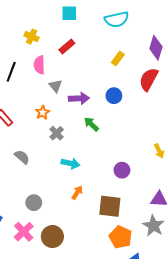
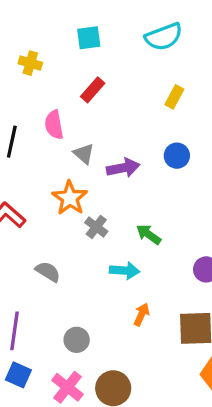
yellow cross: (32, 37) -> (30, 63), moved
orange star: (42, 113) -> (70, 198), size x1.5
green arrow: (91, 124) -> (149, 234), moved

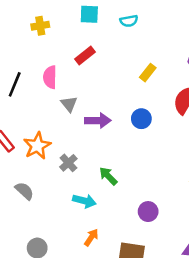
cyan semicircle: (164, 37) -> (129, 21), moved, size x0.6
yellow cross: (30, 63) -> (40, 26), turned -36
orange star: (70, 198) -> (37, 146), moved

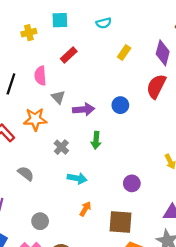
cyan square: (89, 14) -> (60, 20), moved
yellow rectangle: (148, 73) -> (124, 53), moved
orange star: (37, 146) -> (35, 119), moved, turned 30
green arrow: (108, 176) -> (96, 140), moved, turned -126

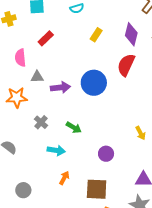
gray triangle: (58, 97) -> (37, 77), turned -48
blue circle: (120, 105) -> (94, 83), size x1.6
green arrow: (96, 140) -> (74, 127), moved, turned -63

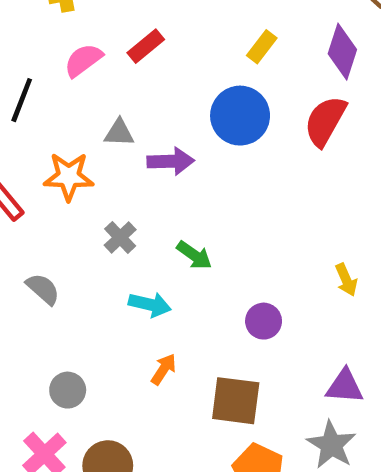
pink semicircle: (20, 58) -> (83, 60), moved, turned 54
blue circle: (94, 83) -> (240, 116), moved

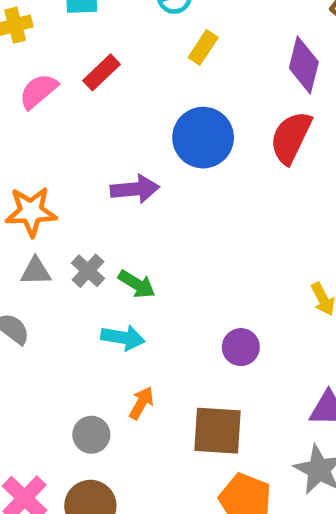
yellow rectangle: (262, 47) -> (203, 47), moved
gray triangle: (119, 133) -> (36, 271), moved
green arrow: (194, 255) -> (137, 284), moved
gray circle: (68, 390) -> (91, 435), moved

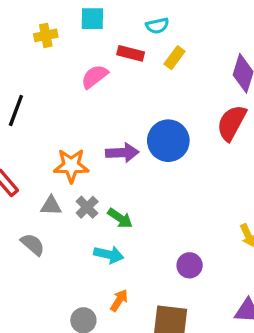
red rectangle: (102, 72) -> (131, 53), moved, turned 55
pink semicircle: (38, 91) -> (95, 77), moved
blue circle: (203, 138) -> (168, 141), moved
orange star: (31, 212) -> (71, 166), moved

